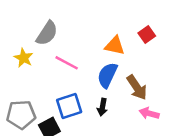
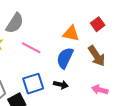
brown arrow: (137, 87) -> (97, 56), moved
black arrow: (102, 107) -> (61, 85), turned -88

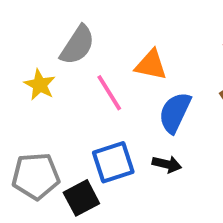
orange triangle: (71, 33) -> (151, 65), moved
pink line: (31, 48) -> (109, 93), turned 30

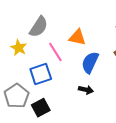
blue square: (113, 162) -> (41, 74), moved
gray pentagon: (36, 176) -> (17, 96), turned -30

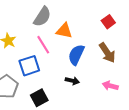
gray semicircle: (39, 27) -> (42, 17), moved
black square: (41, 108) -> (39, 98), moved

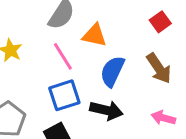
blue square: (29, 66) -> (64, 95), moved
black arrow: (72, 81) -> (106, 110), size x1.5

